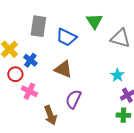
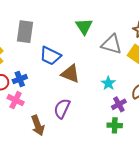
blue trapezoid: (66, 37) -> (50, 56), moved
blue cross: (30, 60) -> (20, 79), moved, turned 32
brown triangle: (63, 69) -> (70, 74), moved

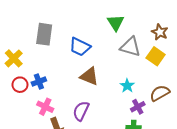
green triangle: (84, 26) -> (116, 23), moved
blue trapezoid: (50, 56) -> (80, 47), moved
pink cross: (16, 100) -> (45, 107), moved

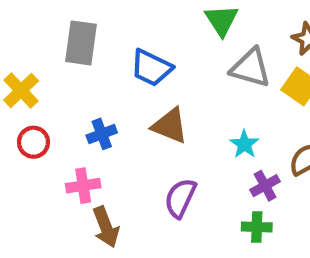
blue cross: (39, 82) -> (102, 134), moved
pink cross: (45, 107) -> (83, 186), turned -35
purple semicircle: (81, 111) -> (180, 198), moved

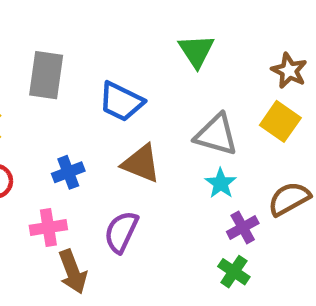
gray triangle: (251, 68) -> (216, 135), moved
purple semicircle: (180, 198) -> (121, 232), moved
green cross: (257, 227) -> (234, 272), turned 32

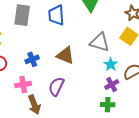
blue trapezoid: (121, 102) -> (56, 15), moved, turned 60
cyan star: (221, 183) -> (111, 64), moved
green cross: (234, 272) -> (108, 105), turned -32

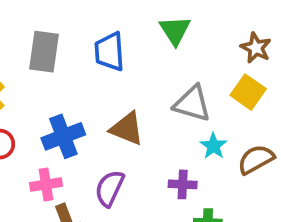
blue cross: (32, 59) -> (63, 136), size x1.5
purple cross: (112, 85) -> (183, 184), moved, turned 32

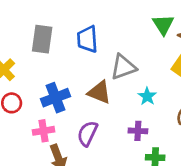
green triangle: (175, 30) -> (163, 25), moved
gray triangle: (192, 104) -> (123, 67), moved, turned -36
cyan star: (213, 146) -> (147, 96), moved

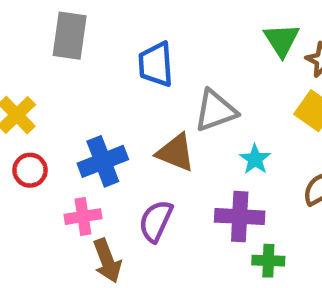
gray rectangle: (42, 39) -> (70, 36), moved
purple cross: (138, 131) -> (240, 217), size x1.5

